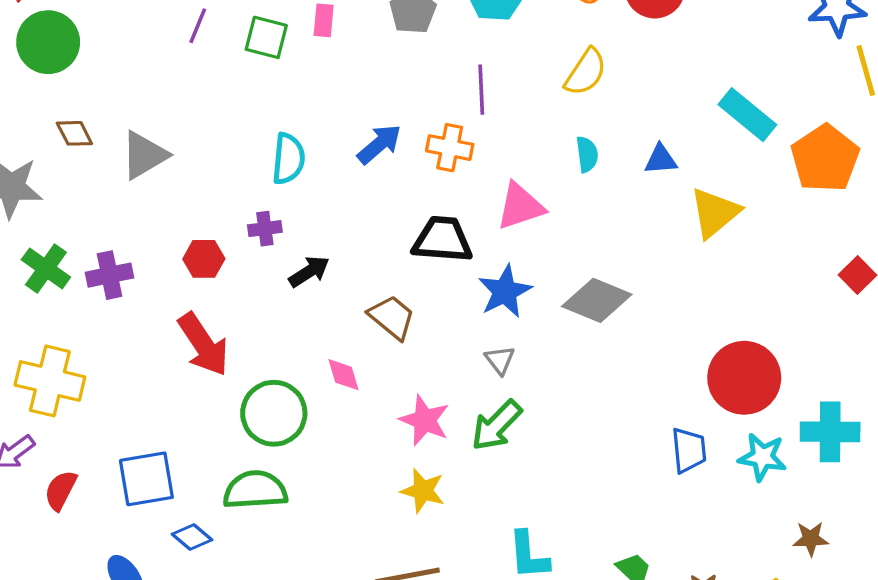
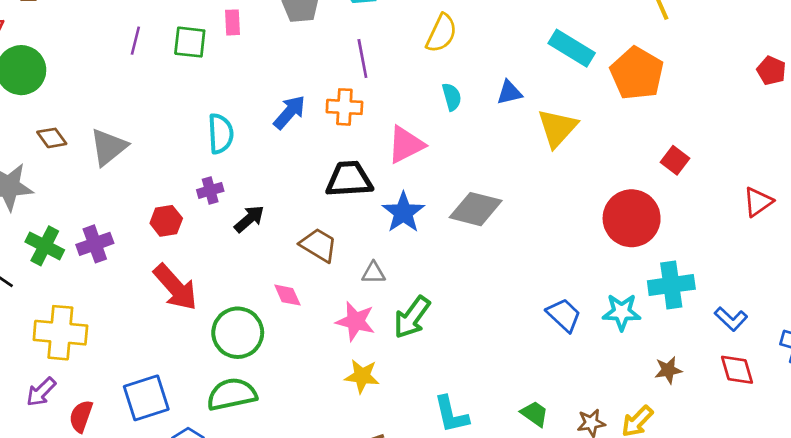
gray triangle: (500, 360) -> (373, 273), moved, turned -45
red circle: (744, 378) -> (632, 218), moved
blue trapezoid: (689, 450) -> (564, 315), turned -33

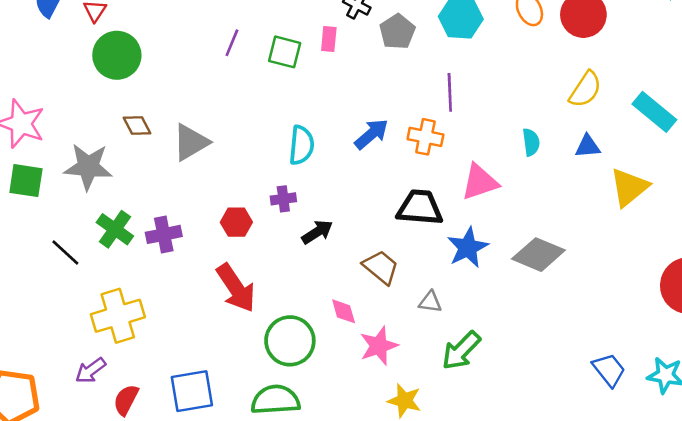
yellow semicircle: (441, 33) -> (585, 89), moved
pink star: (355, 321) -> (379, 346), moved, turned 30
yellow cross: (60, 333) -> (118, 316), turned -30

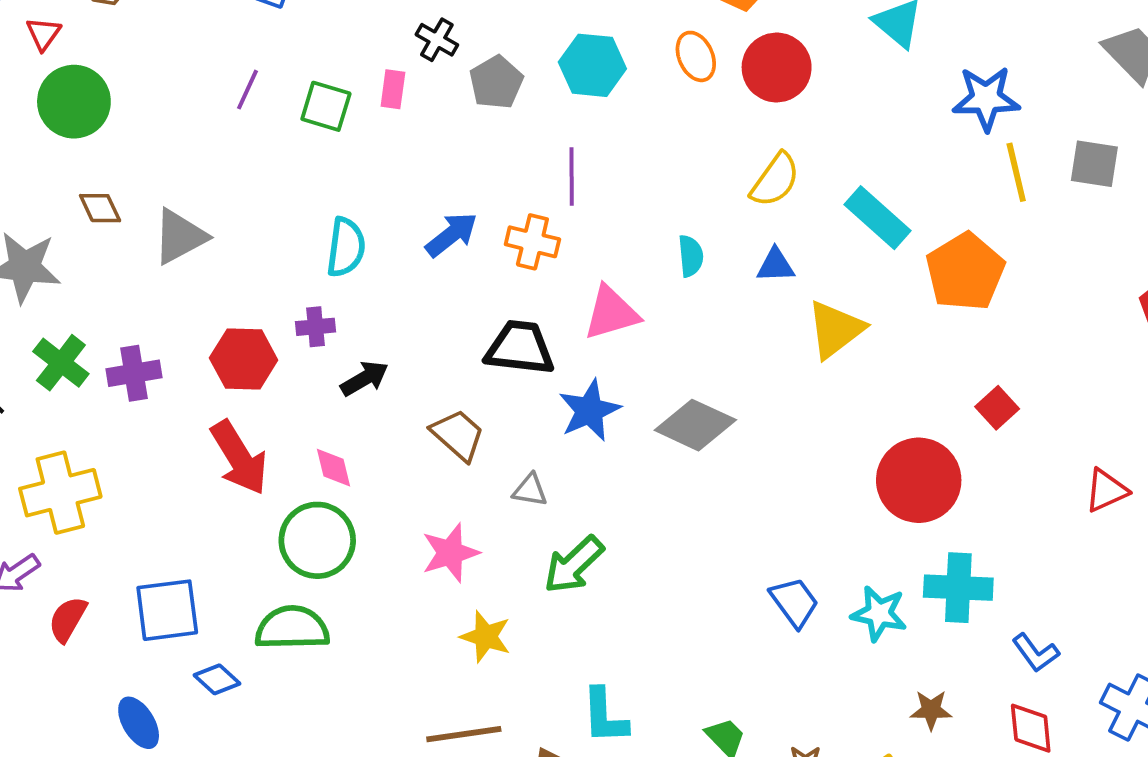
red hexagon: (236, 222) -> (244, 359), size x1.4
pink diamond: (344, 311) -> (334, 468), moved

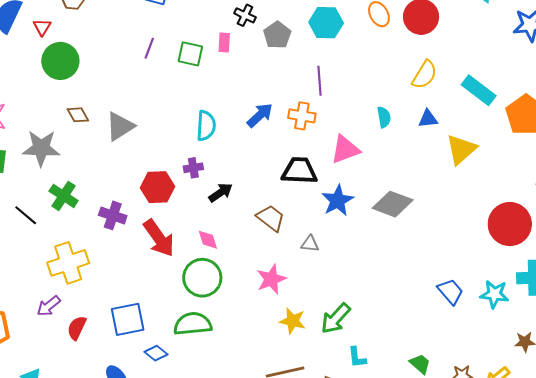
purple cross: (134, 373) -> (113, 215), moved, turned 32
green arrow: (574, 565) -> (336, 319), moved
cyan L-shape: (605, 716) -> (357, 357), size x0.7

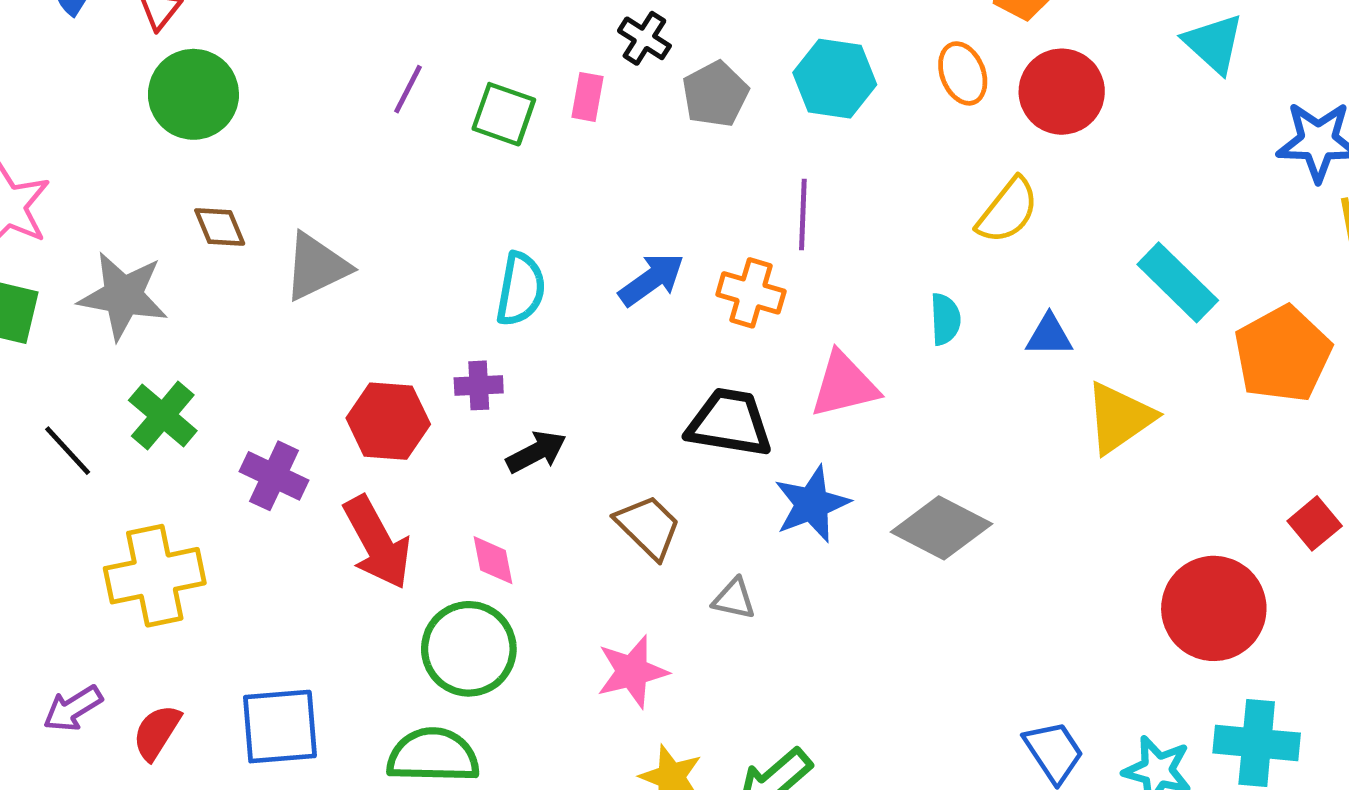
yellow semicircle: (425, 75) -> (1008, 211), moved
purple arrow: (49, 306) -> (73, 708), moved

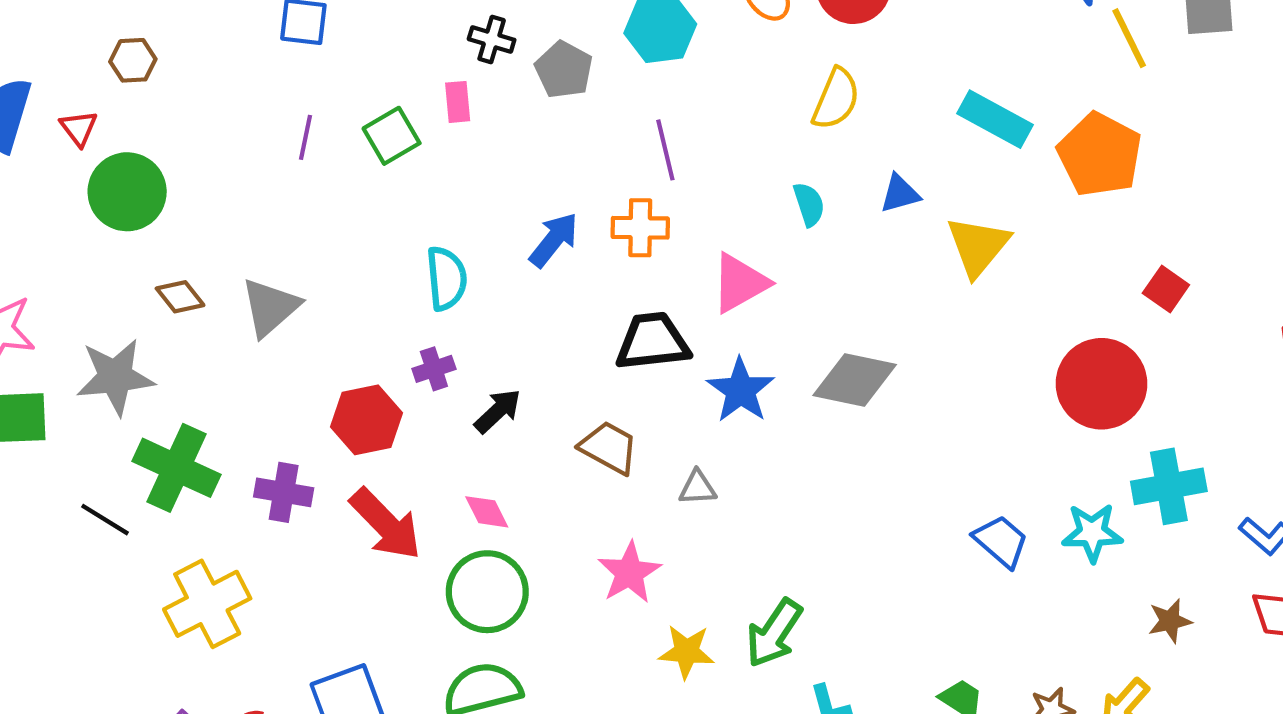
green square: (504, 114) -> (392, 136), turned -34
green cross: (163, 415) -> (177, 468), size x1.4

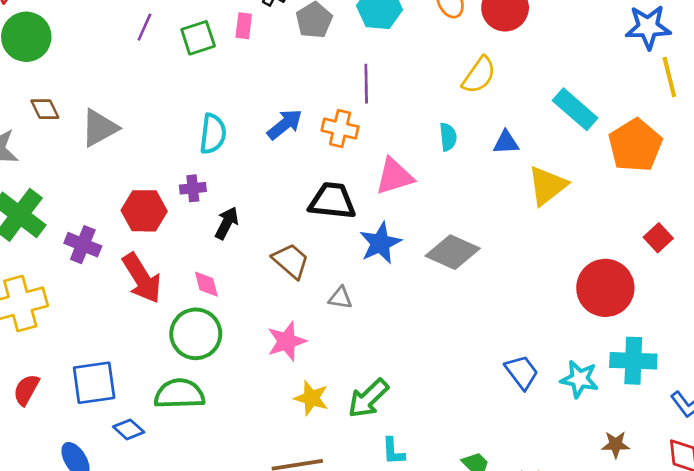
black arrow: (498, 411) -> (227, 223), turned -32

